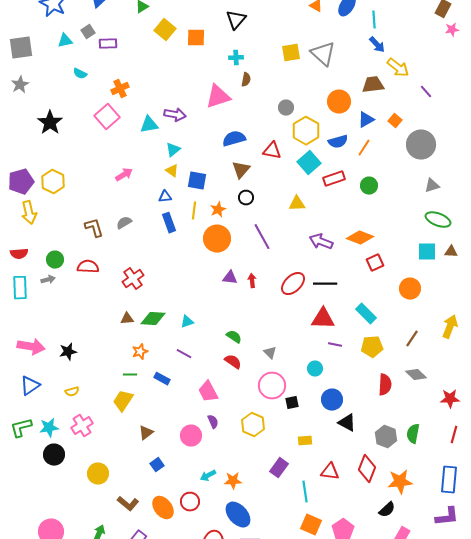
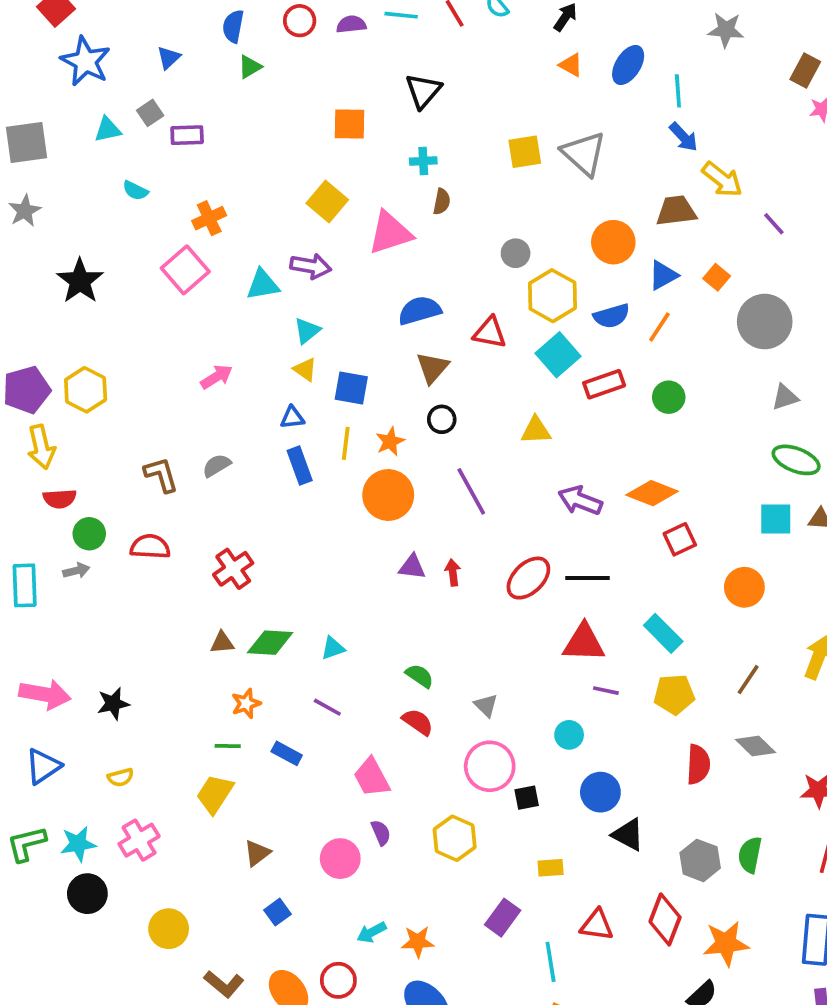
yellow square: (165, 30) -> (327, 202), moved
red semicircle: (19, 254) -> (60, 499), moved

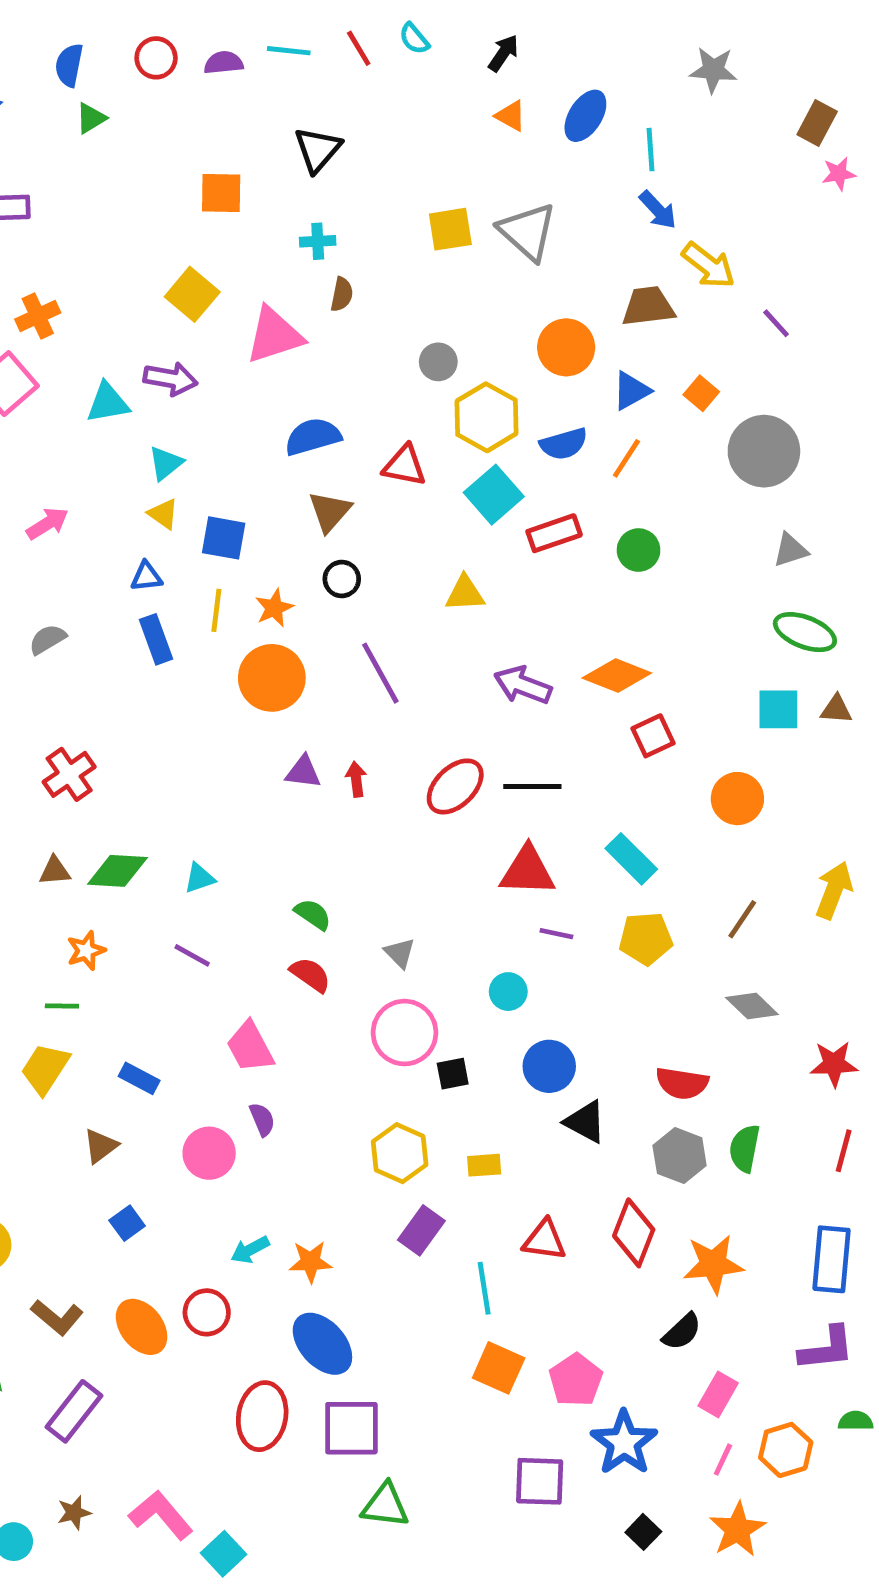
blue rectangle: (287, 753) -> (139, 1078), moved
red semicircle: (698, 764) -> (682, 1083), moved, turned 96
yellow hexagon: (455, 838) -> (400, 1153), moved

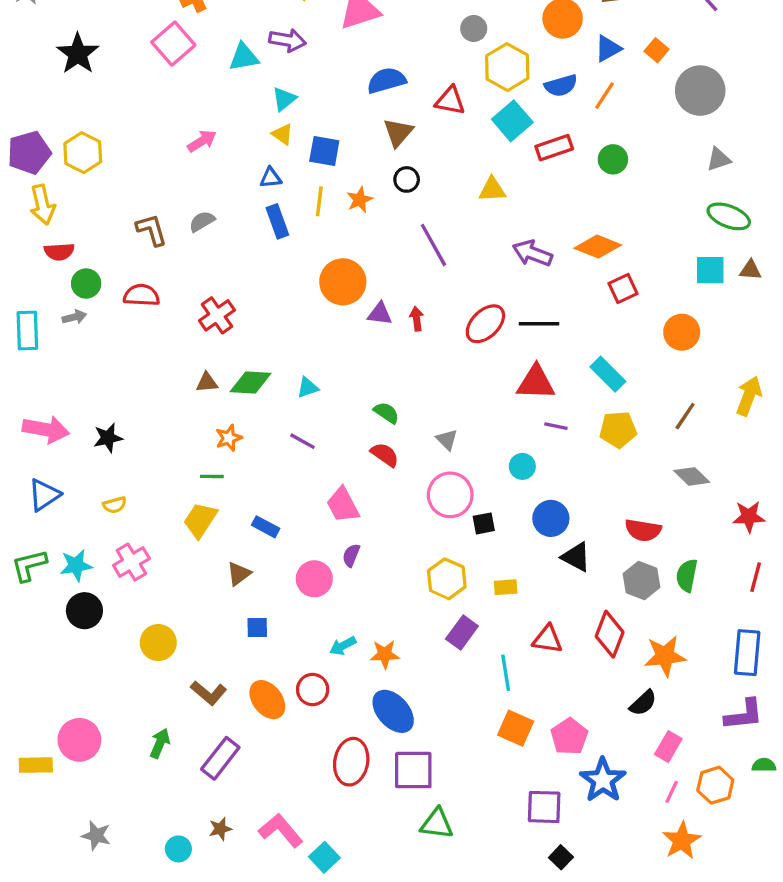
orange circle: (272, 678) -> (343, 282), moved
purple semicircle: (262, 1119) -> (351, 555), turned -135
blue square: (127, 1223) -> (257, 627), turned 35
black square: (643, 1532) -> (561, 857), moved

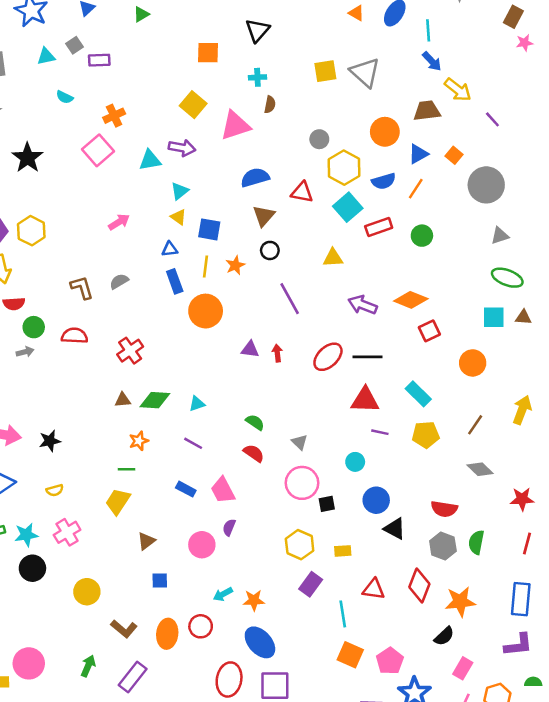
orange circle: (343, 282) -> (206, 311), moved
blue rectangle: (266, 527) -> (186, 489), moved
orange ellipse: (267, 700) -> (167, 634), turned 44

